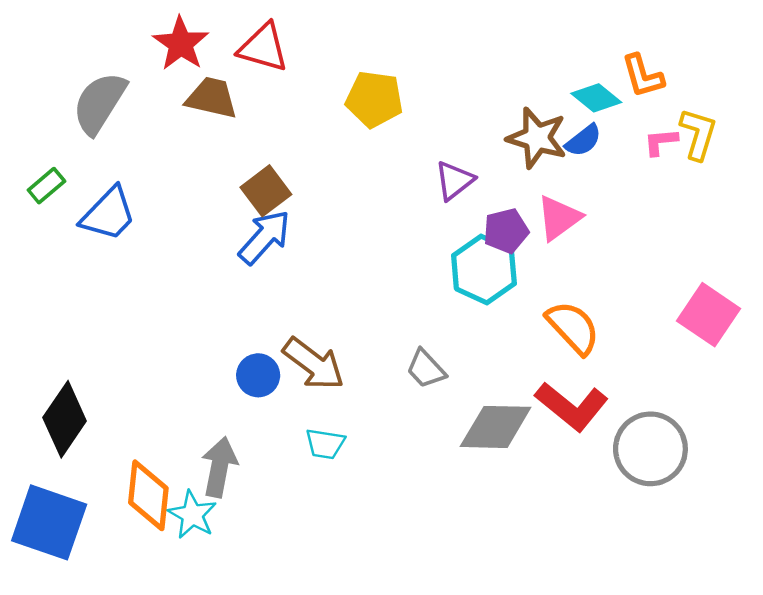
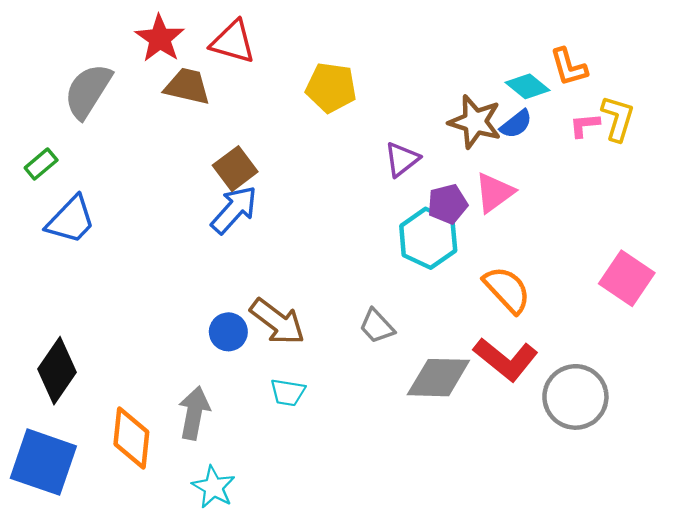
blue trapezoid: (108, 214) -> (71, 220), moved
cyan star: (192, 515) -> (214, 487), moved

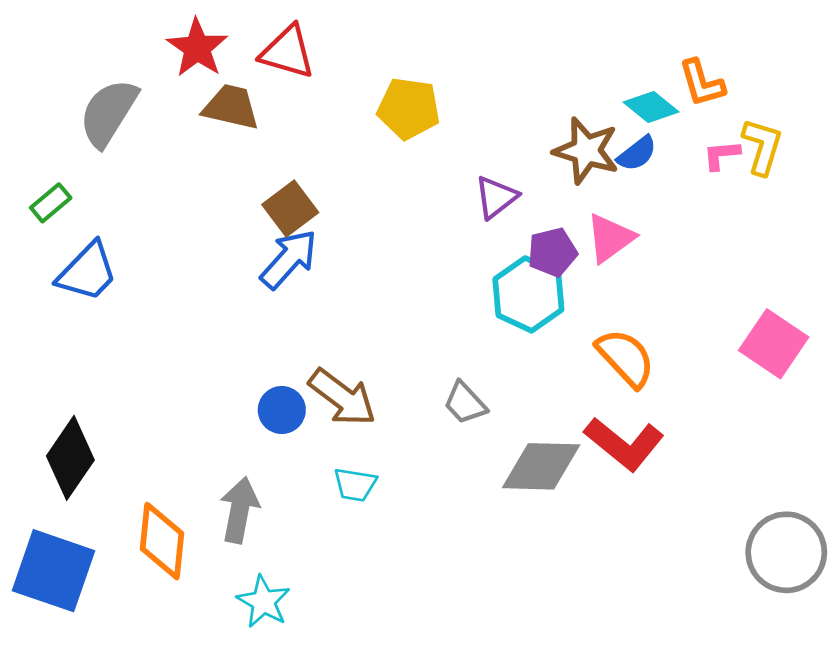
gray circle: (575, 397) -> (786, 552), moved

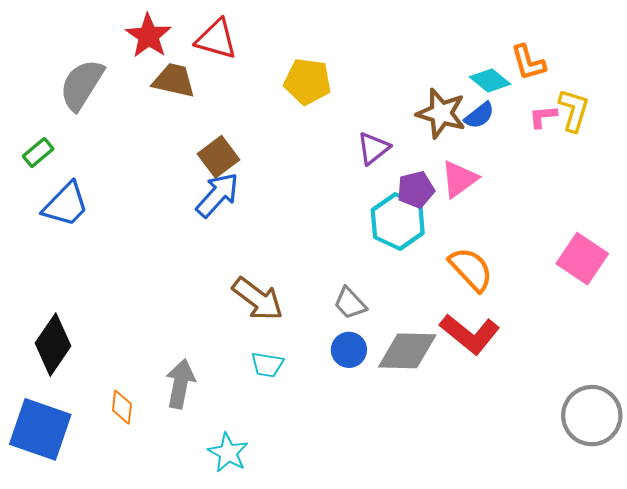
blue circle: (282, 410) -> (349, 350), moved
orange diamond: (162, 541) -> (122, 407), size x0.6
cyan star: (263, 602) -> (228, 453), moved

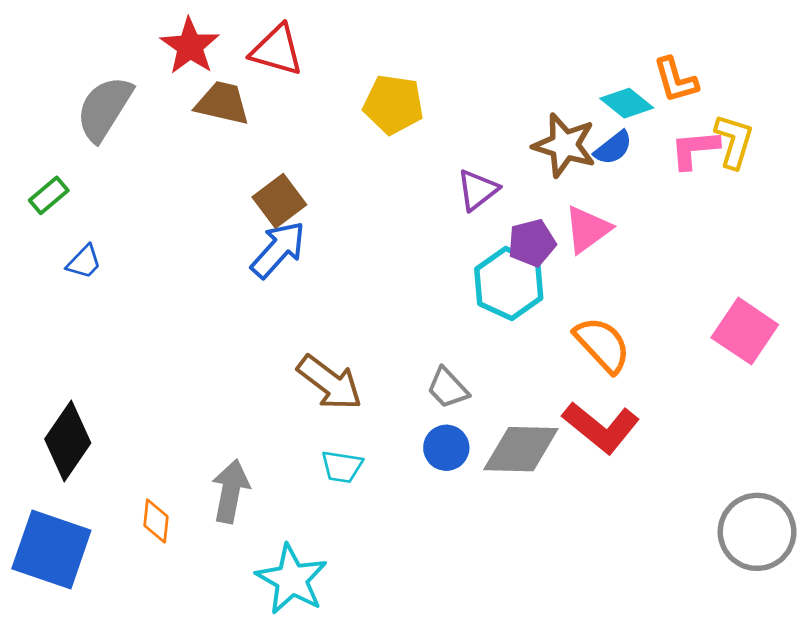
pink L-shape: (543, 116) -> (695, 149), size x1.4
blue trapezoid: (66, 205) -> (84, 262), size x0.6
cyan star: (228, 453) -> (292, 579), size x1.4

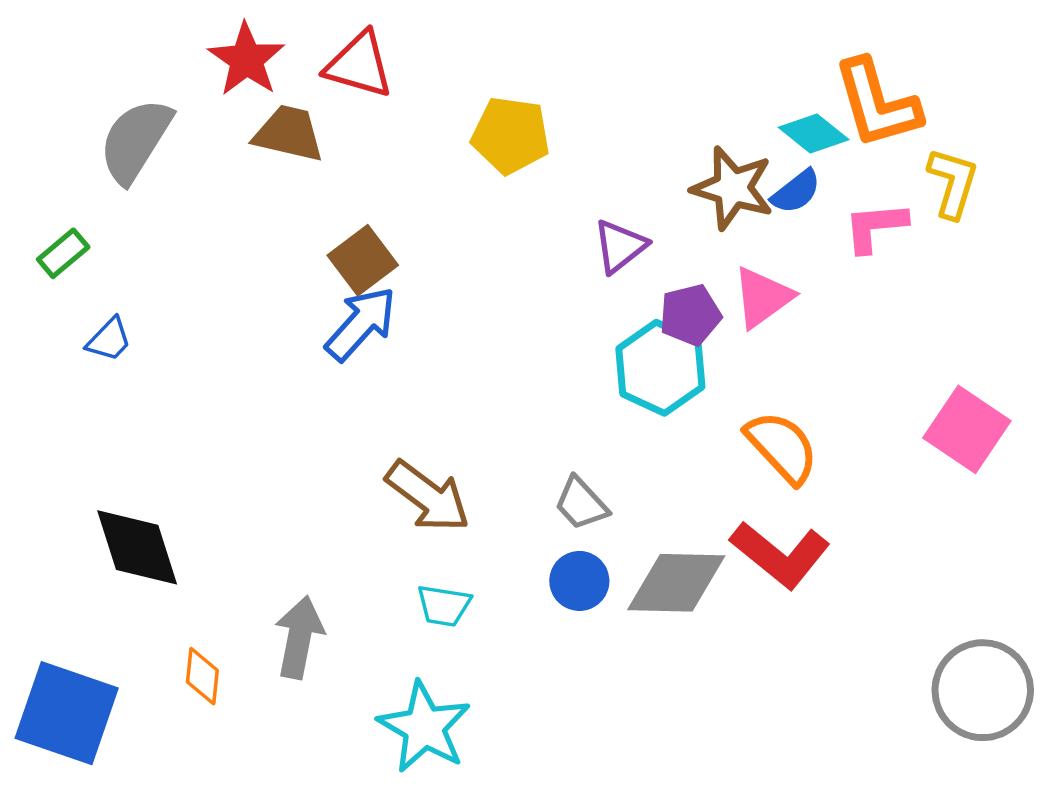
orange L-shape: (676, 80) -> (877, 104), size x1.5
pink L-shape: (695, 149) -> (875, 227), moved
black diamond: (68, 441) -> (137, 547), moved, turned -52
cyan star: (292, 579) -> (424, 727), moved

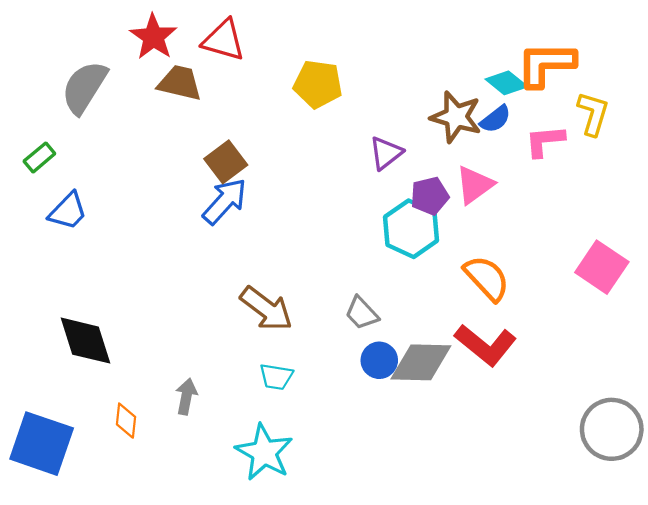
orange L-shape: (877, 104) -> (546, 64), turned 106
blue trapezoid: (109, 340) -> (68, 211), size x1.4
blue circle: (579, 581) -> (379, 360), moved
gray arrow: (299, 637) -> (186, 396), size x0.7

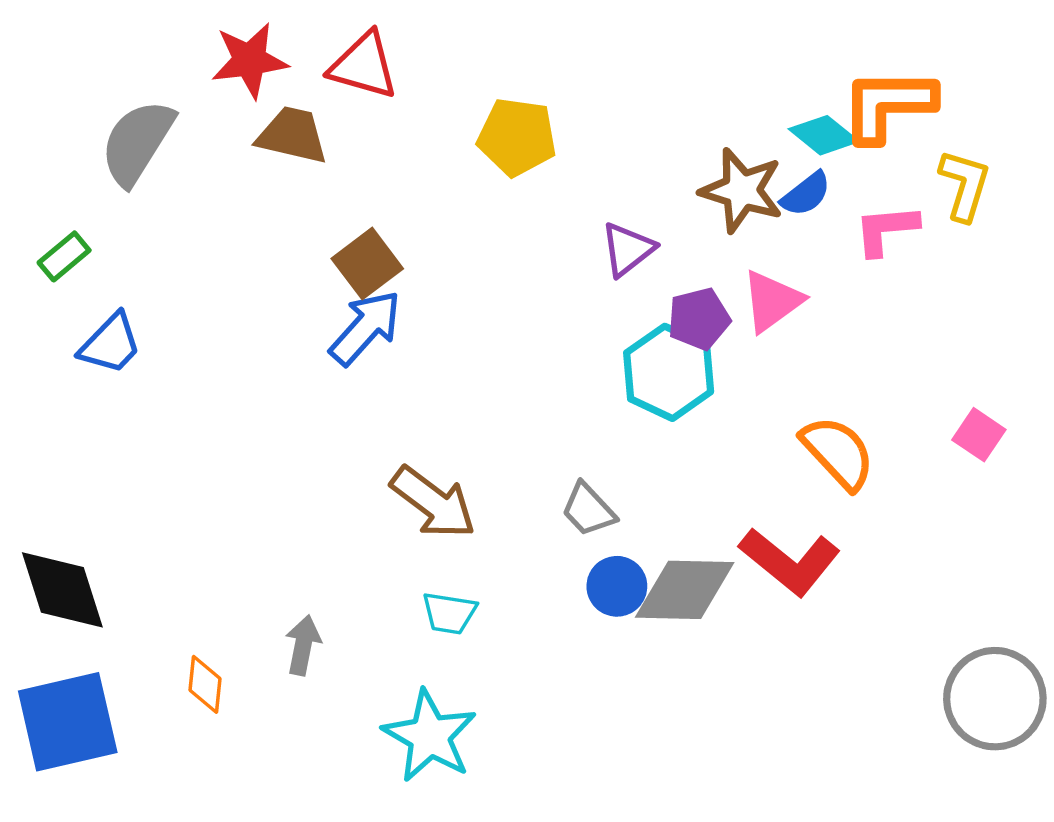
red star: (153, 37) -> (250, 60), turned 30
pink square: (602, 267) -> (979, 435), size x0.6
orange semicircle: (487, 278) -> (838, 453), moved
black diamond: (85, 341) -> (62, 590), moved
blue square: (42, 444) -> (68, 722), turned -32

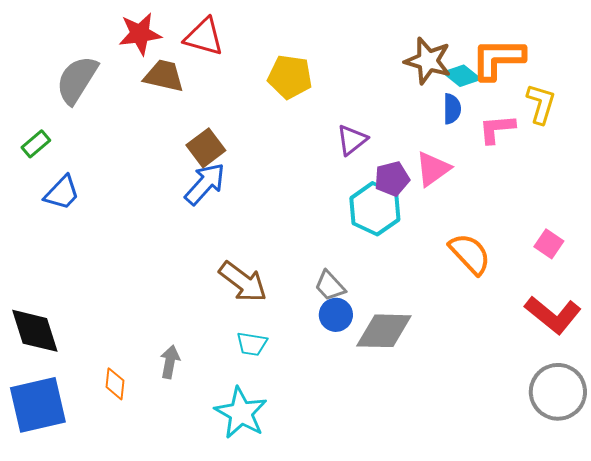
brown star: (742, 190) -> (428, 61), moved
blue semicircle: (806, 194) -> (452, 109), turned -52
red L-shape: (790, 561) -> (553, 315), moved
blue circle: (617, 586) -> (336, 315), moved

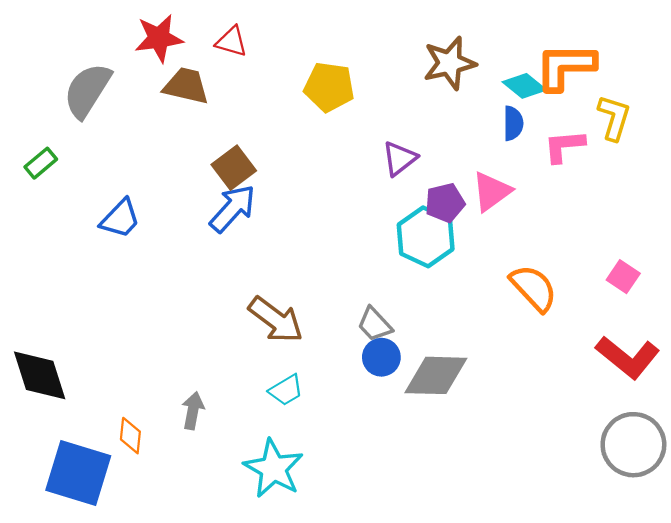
red triangle: (204, 37) -> (231, 42), size x0.7
brown star: (428, 61) -> (449, 63), moved, turned -30
blue trapezoid: (62, 193) -> (120, 219), moved
cyan trapezoid: (252, 344) -> (286, 390), turned -40
blue square: (38, 405) -> (78, 473), moved, turned 30

